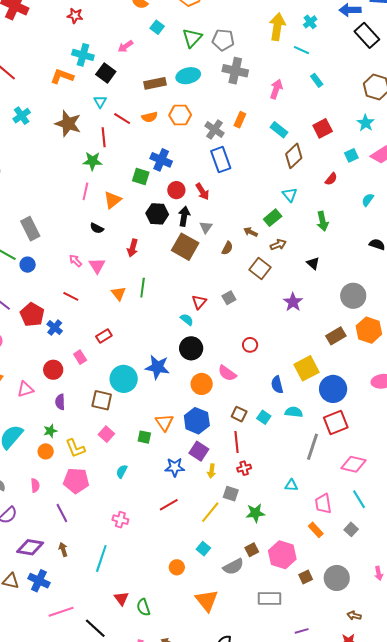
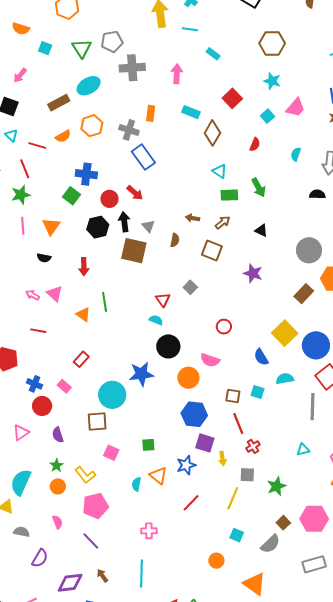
green square: (141, 176) -> (72, 196), turned 36
green rectangle: (273, 218) -> (229, 195), moved, turned 54
blue cross: (55, 328) -> (35, 384), moved
orange triangle: (164, 422) -> (158, 476), moved

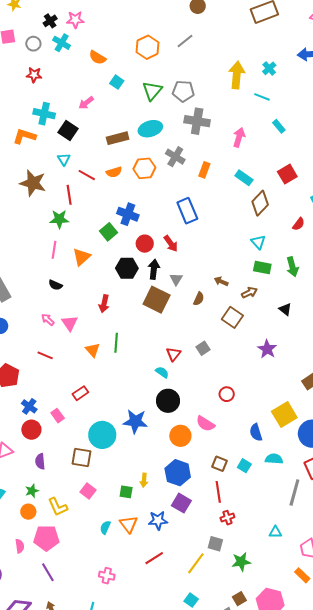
gray cross: (129, 130) -> (175, 157), moved
black semicircle: (44, 258) -> (55, 285), moved
yellow arrow: (222, 458) -> (144, 480), moved
pink pentagon: (95, 506) -> (46, 538), moved

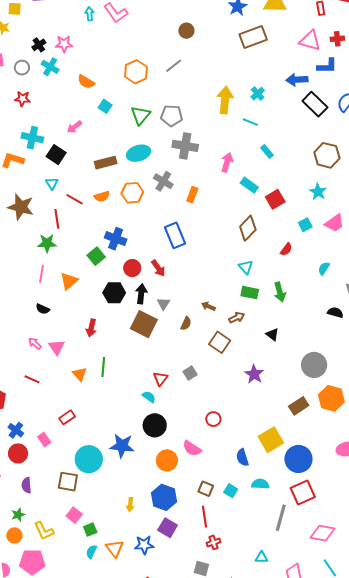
cyan rectangle: (244, 178) -> (249, 185), moved
green square: (126, 492) -> (90, 530), moved, turned -32

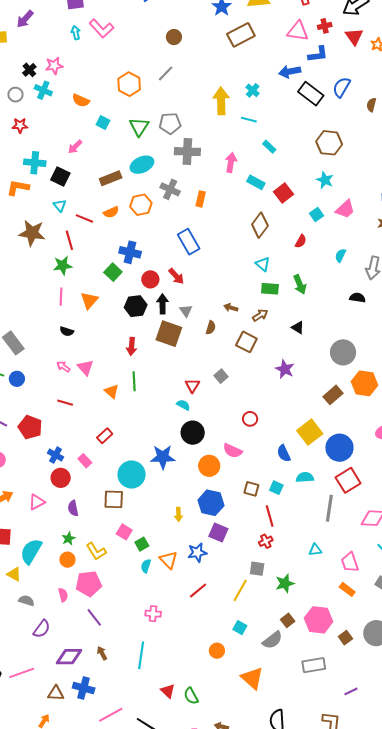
red arrow: (91, 328) -> (131, 346), moved
red line: (205, 517) -> (270, 516), moved

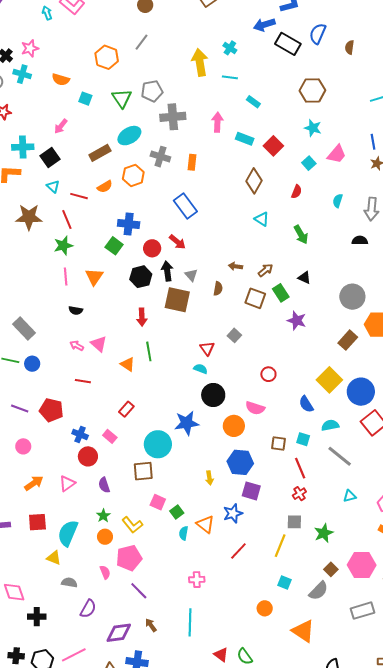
black square: (60, 177) -> (50, 158), turned 36
green rectangle: (270, 289) -> (281, 293), moved, turned 60
gray line: (329, 508) -> (340, 456), moved, turned -52

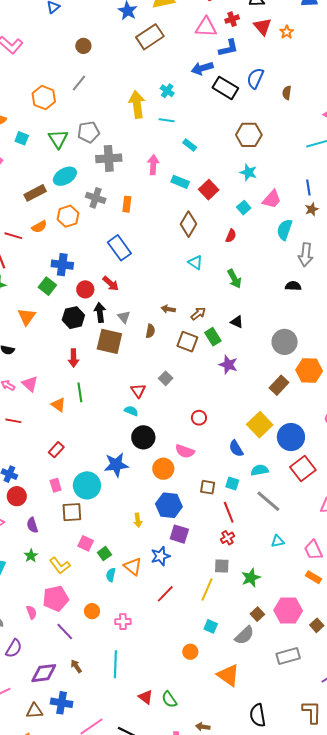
cyan semicircle: (338, 201) -> (285, 230), moved, size x1.5
pink rectangle: (110, 436) -> (56, 485), moved, turned 32
orange circle: (105, 537) -> (92, 611), moved

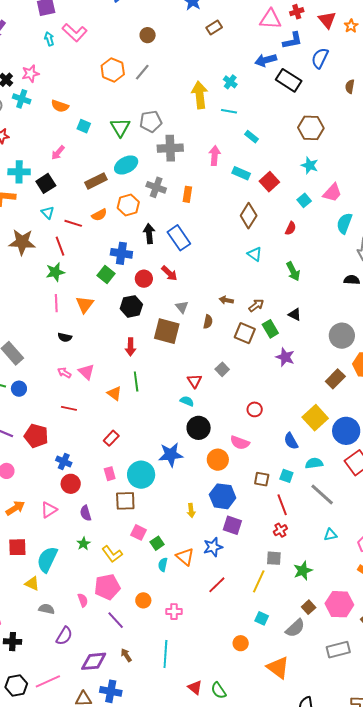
brown rectangle: (150, 37) -> (214, 28), size x0.6
blue semicircle: (255, 78) -> (320, 58), moved
orange hexagon: (44, 98) -> (113, 70), moved
black arrow: (100, 312) -> (149, 234), moved

